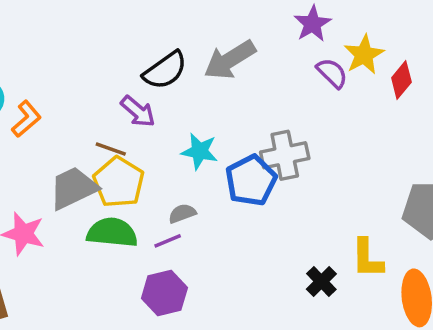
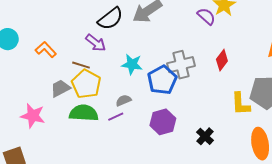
red diamond: (401, 80) -> (222, 60), moved
orange L-shape: (26, 119) -> (46, 50), moved, turned -90
gray trapezoid: (73, 188) -> (60, 88), size x0.7
yellow L-shape: (367, 258) -> (241, 104), moved
purple hexagon: (164, 293) -> (163, 122), moved

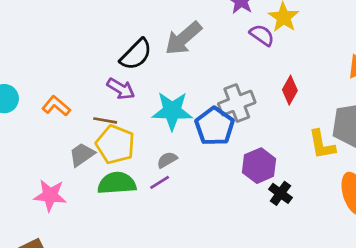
cyan star: (132, 64) -> (172, 111), size x1.4
purple hexagon: (163, 122) -> (259, 166), moved

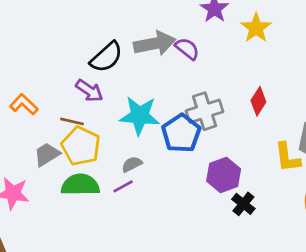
purple semicircle: (262, 35) -> (187, 49), moved
gray arrow: (183, 38) -> (155, 44), turned -153

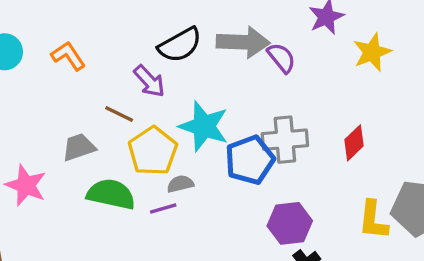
orange L-shape: (24, 104) -> (68, 56), moved
yellow pentagon: (81, 146) -> (153, 151), moved

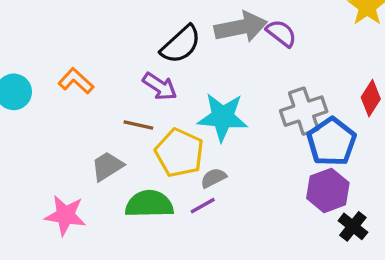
blue pentagon: (250, 160) -> (332, 142), moved

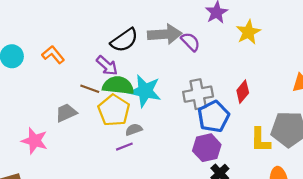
green semicircle: (149, 204) -> (118, 86), moved

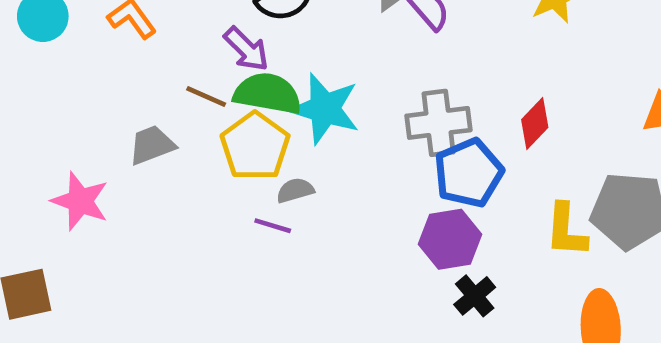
purple line: (124, 147) -> (273, 226), turned 35

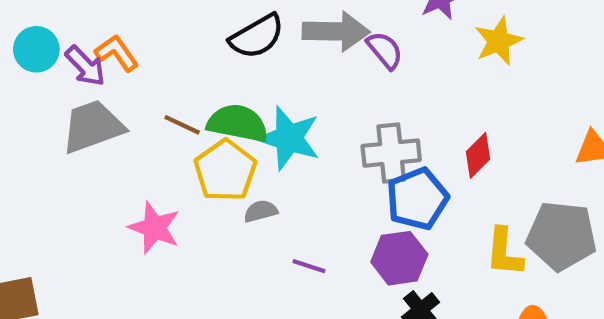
purple arrow: (246, 49) -> (85, 66), moved
gray trapezoid: (152, 145) -> (93, 126), moved, size x1.5
pink star: (80, 201) -> (154, 228), moved
purple line: (273, 226) -> (309, 266), moved

